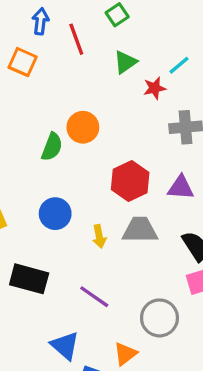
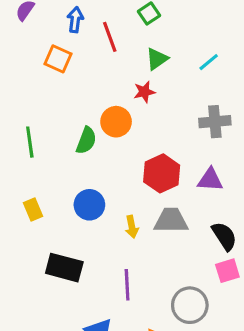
red star: (155, 88) -> (144, 92), moved
purple line: (94, 297) -> (127, 285), turned 52

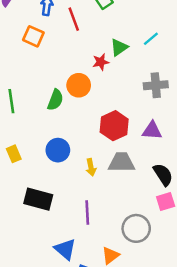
green triangle: (157, 59) -> (119, 47), moved

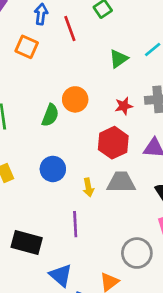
red star: (101, 62) -> (124, 106), moved
black rectangle: (38, 199) -> (27, 243), moved
purple line: (87, 213) -> (75, 224), moved

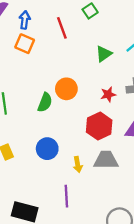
blue arrow: (41, 14) -> (25, 20), moved

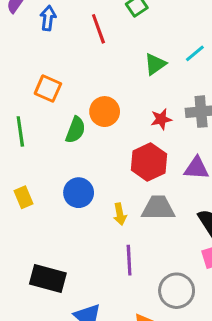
orange square: (25, 44) -> (48, 89), moved
purple line: (66, 196) -> (129, 260), moved

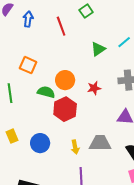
red star: (161, 119) -> (94, 88), moved
green semicircle: (75, 130) -> (46, 92), turned -96
red hexagon: (149, 162) -> (65, 109), moved
blue circle: (79, 193) -> (40, 143), moved

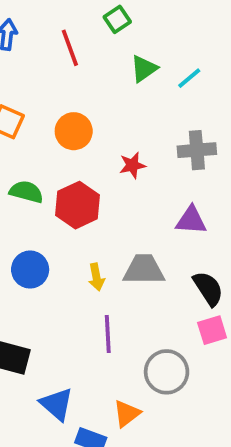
green triangle: (98, 49) -> (144, 69), moved
orange circle: (65, 80) -> (74, 131), moved
green semicircle: (46, 92) -> (26, 192), moved

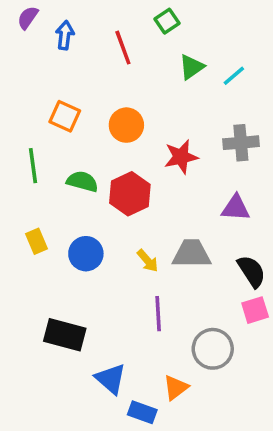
red star: (132, 165) -> (181, 157), size x1.4
yellow arrow: (96, 277) -> (148, 261), turned -30

